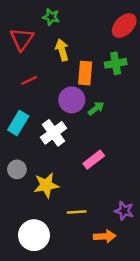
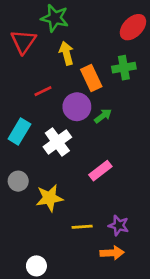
green star: (51, 17) -> (55, 18), size x1.5
orange rectangle: (85, 73) -> (91, 78), turned -30
red line: (29, 80) -> (43, 91), moved
purple star: (124, 211) -> (119, 225), moved
white circle: (34, 235) -> (36, 266), moved, size x0.6

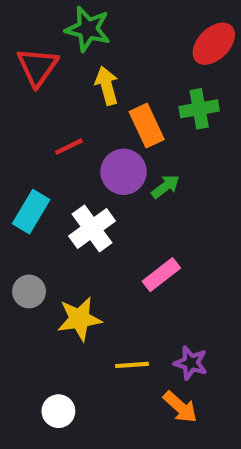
orange arrow: (112, 253) -> (180, 407), turned 45
white circle: (36, 266) -> (58, 411), moved

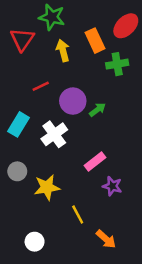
orange rectangle: (147, 126) -> (95, 41), moved
purple star: (191, 363) -> (112, 186), moved
yellow line: (132, 365) -> (78, 215), turned 66

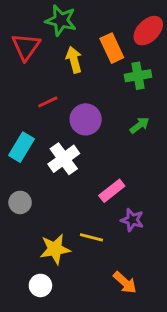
green arrow: (97, 110) -> (139, 125), moved
yellow star: (47, 187) -> (55, 249), moved
yellow line: (78, 215) -> (91, 237), moved, turned -48

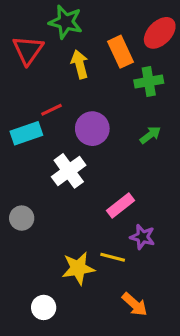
cyan rectangle: (22, 147) -> (26, 133), moved, turned 40
yellow line: (91, 237) -> (113, 257), moved
yellow star: (55, 249) -> (78, 268), moved

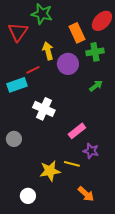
yellow arrow: (80, 64) -> (48, 51), moved
purple circle: (92, 129) -> (68, 64), moved
white cross: (69, 171) -> (44, 109), turned -30

